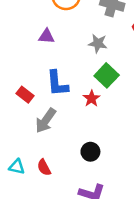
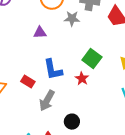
gray star: (98, 43) -> (72, 19), moved
black circle: (90, 152) -> (72, 122), moved

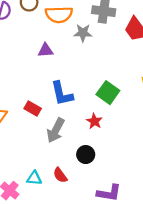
green square: (92, 59) -> (108, 93), moved
red star: (82, 79) -> (94, 121), moved

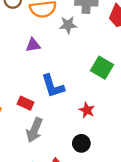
green square: (108, 93) -> (102, 68), moved
gray arrow: (56, 130) -> (34, 130), moved

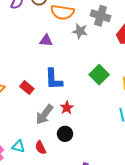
red star: (87, 110) -> (67, 108), moved
gray arrow: (34, 130) -> (44, 115), moved

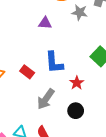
red star: (67, 108) -> (77, 83), moved
black circle: (65, 134) -> (76, 111), moved

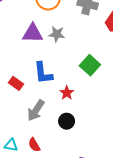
gray star: (80, 12) -> (57, 34), moved
purple triangle: (45, 23) -> (33, 33), size x1.5

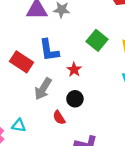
red rectangle: (16, 83) -> (22, 62), size x1.5
red semicircle: (34, 145) -> (59, 118), moved

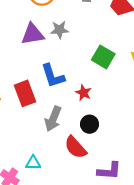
red rectangle: (22, 62) -> (25, 93), turned 45
red semicircle: (59, 118) -> (75, 147), size x1.5

